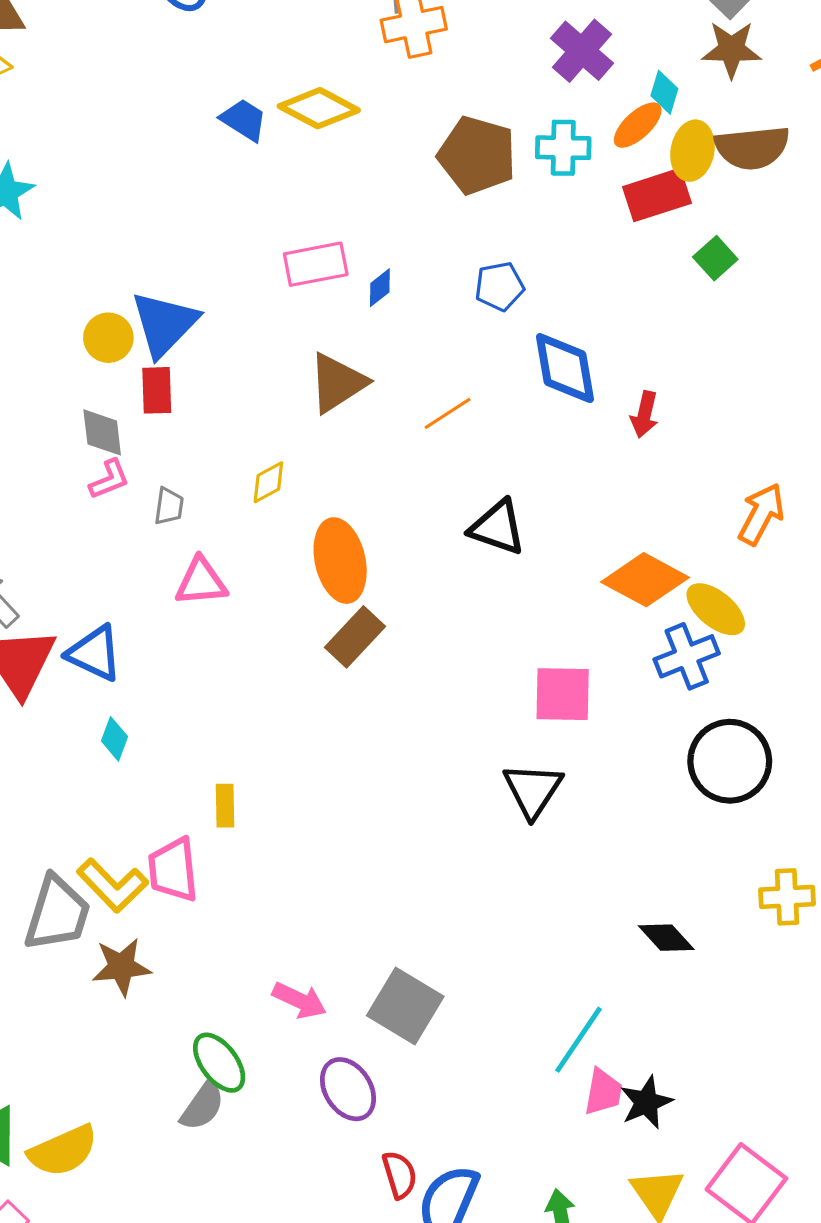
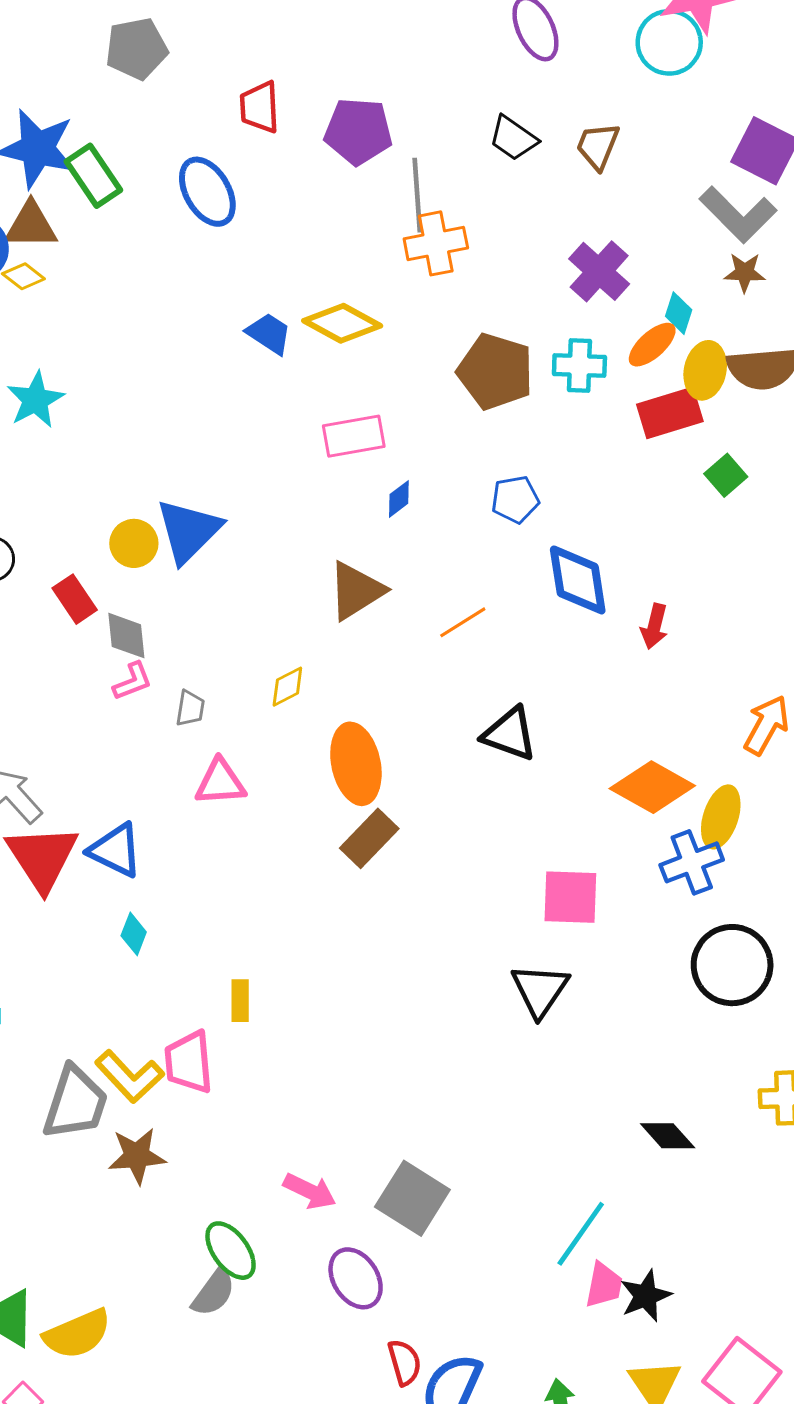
brown star: (731, 49) -> (745, 272), size x0.7
pink rectangle: (316, 264) -> (354, 436), moved
red rectangle: (157, 390) -> (75, 599), moved, turned -33
yellow ellipse: (716, 609) -> (721, 817), turned 68

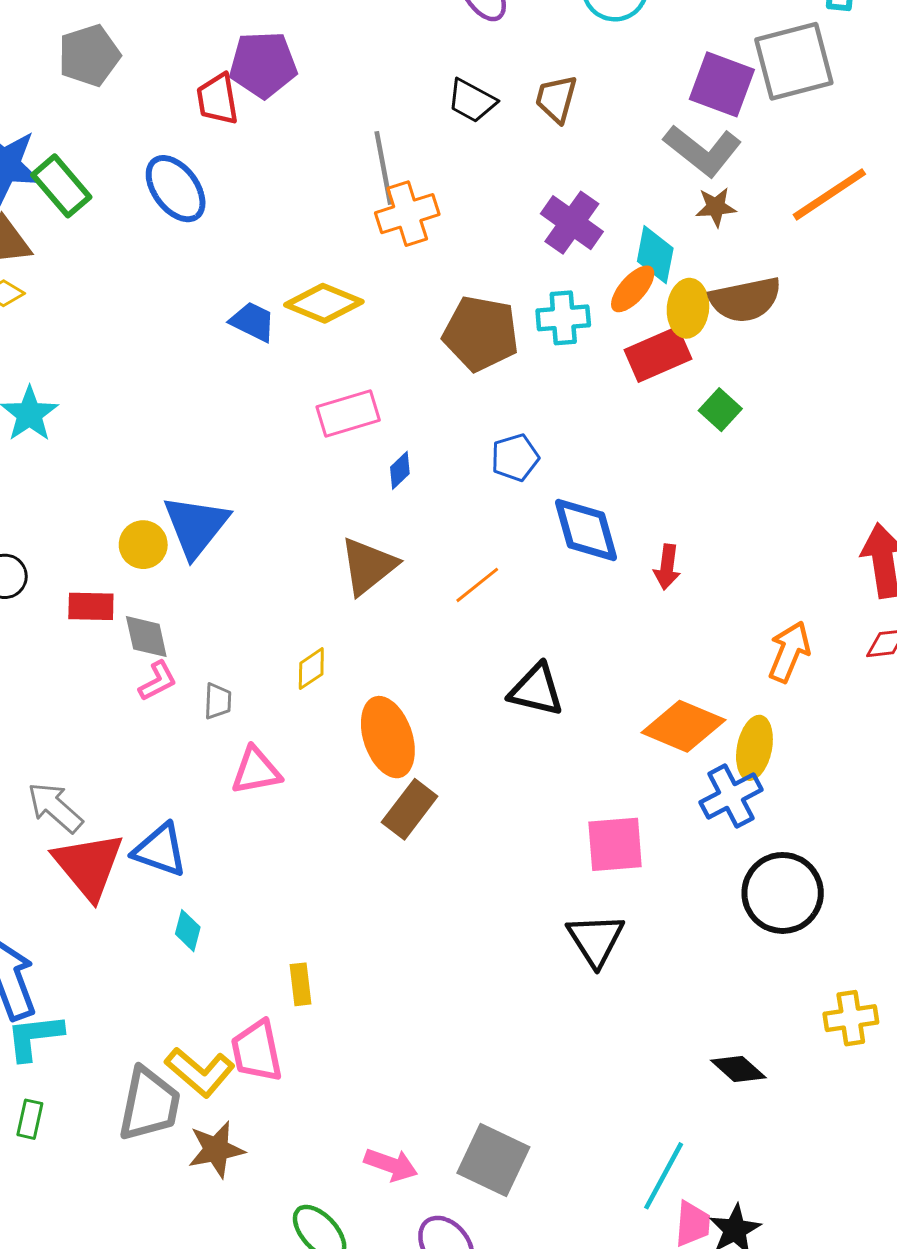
purple pentagon: (358, 131) -> (263, 65), moved
cyan diamond: (679, 313) -> (655, 255), size x1.4
red rectangle: (75, 599) -> (91, 606), turned -48

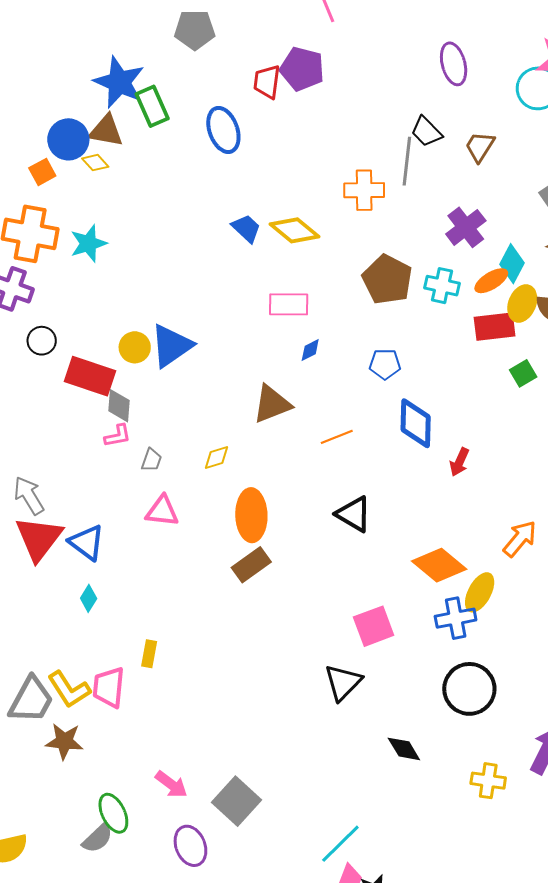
gray line: (383, 168) -> (407, 161), moved
red rectangle: (91, 606) -> (90, 376), size x1.6
pink square: (615, 844) -> (374, 626), turned -33
black diamond: (738, 1069) -> (404, 749), moved

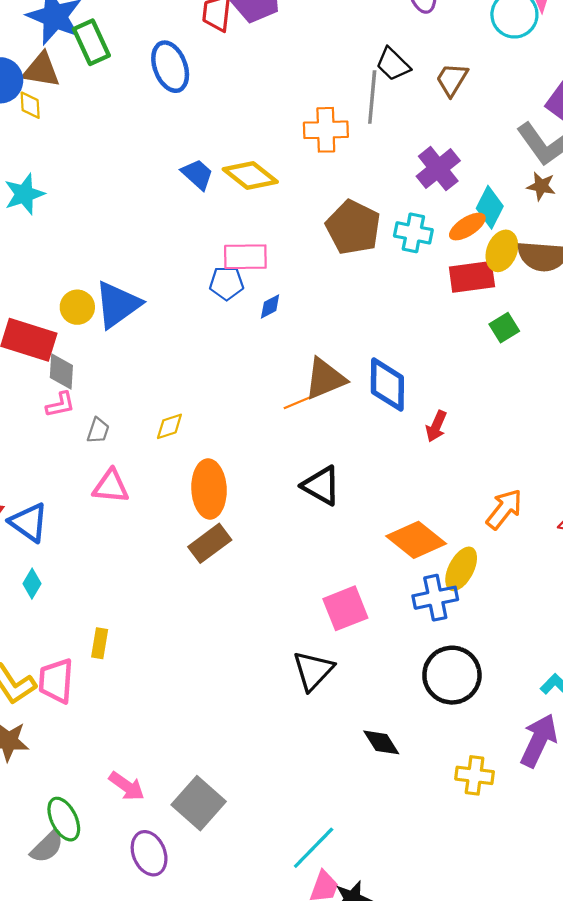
yellow diamond: (95, 163) -> (30, 105), turned 40
blue pentagon: (385, 364) -> (227, 283), moved
brown triangle: (272, 404) -> (325, 379), moved

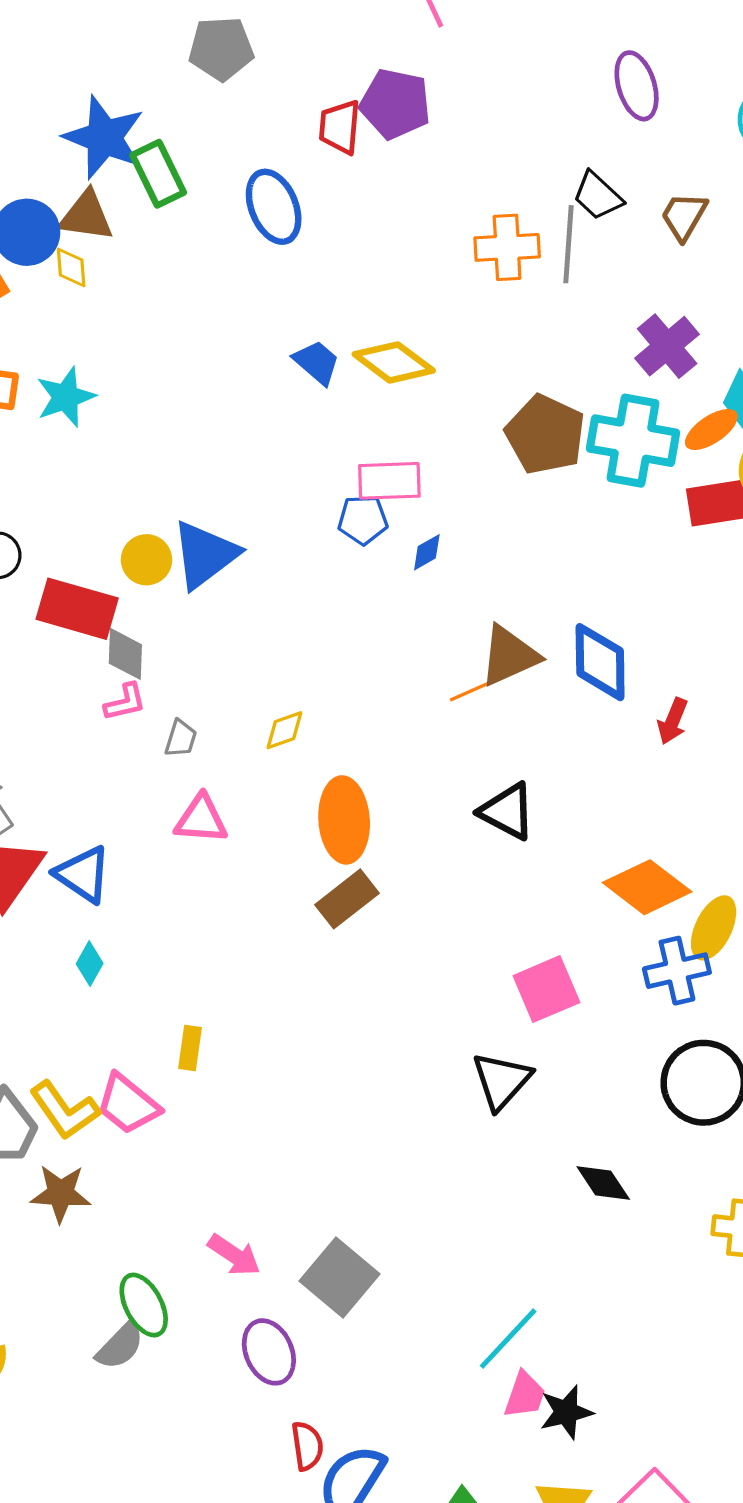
orange cross: (326, 130) -> (507, 247), moved
cyan cross: (413, 233) -> (633, 441), size x1.6
pink trapezoid: (56, 681) -> (128, 1104), turned -54

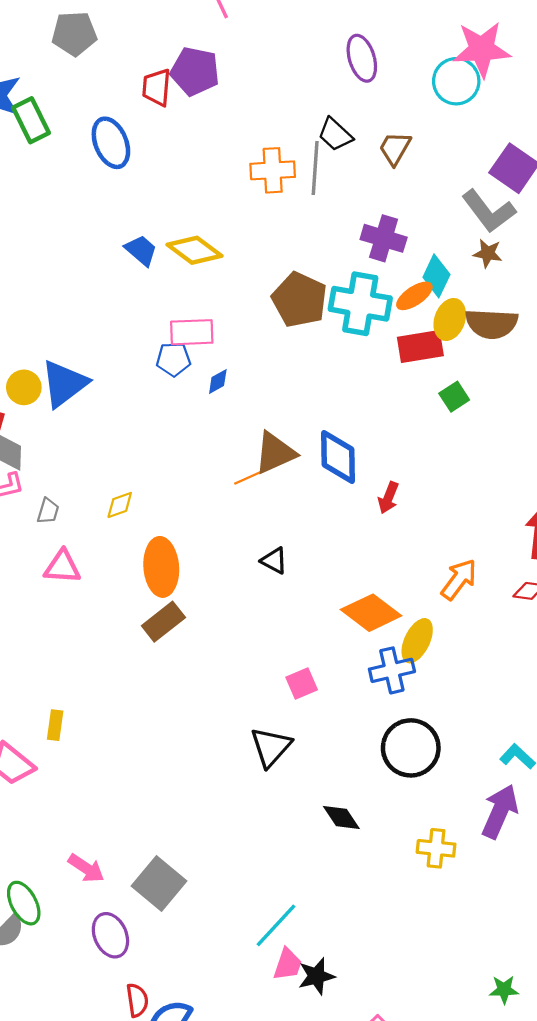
purple cross: (667, 346) -> (384, 238), turned -33
black triangle: (507, 811) -> (274, 561), size x0.7
pink square: (546, 989) -> (302, 683), size x0.7

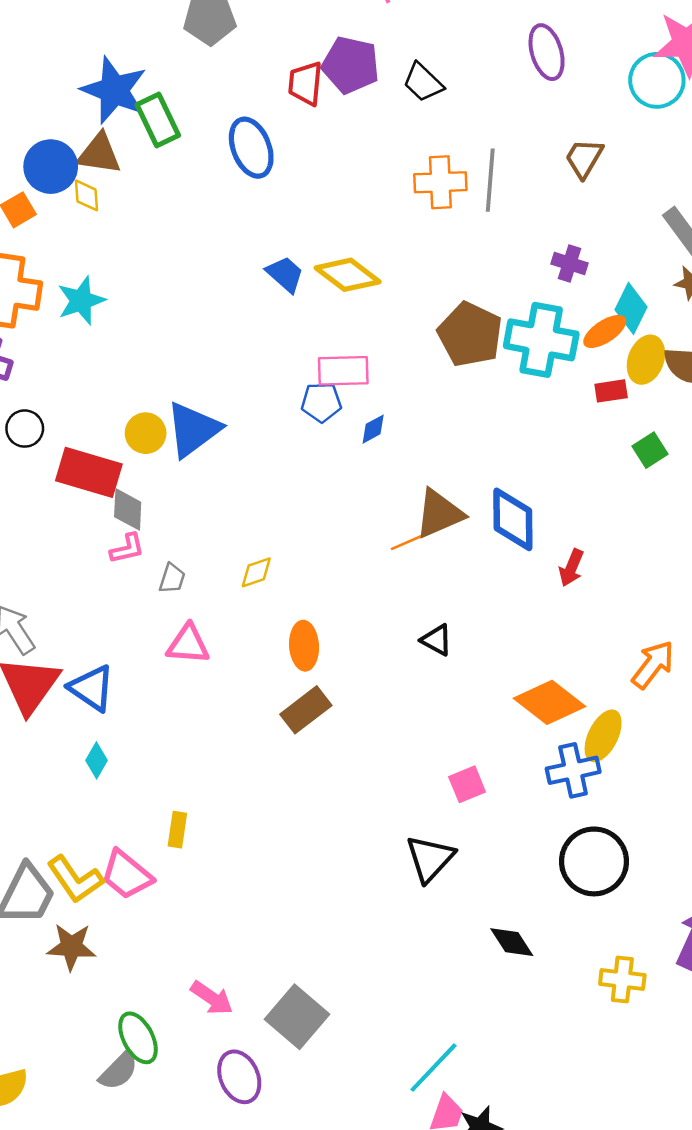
black trapezoid: (335, 134) -> (423, 82), moved
purple cross: (384, 238) -> (569, 264), size x0.7
red rectangle: (420, 347) -> (611, 391), size x0.6
orange ellipse: (161, 567) -> (304, 646), size x0.7

